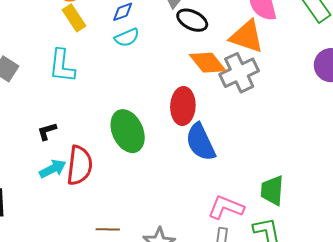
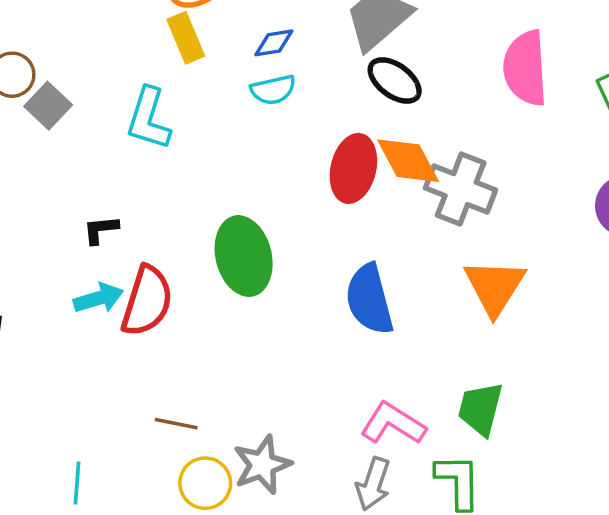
orange triangle: (247, 36) -> (495, 287), moved, turned 33
gray cross: (239, 73) -> (461, 189), turned 36
red ellipse: (183, 106) -> (353, 168), moved

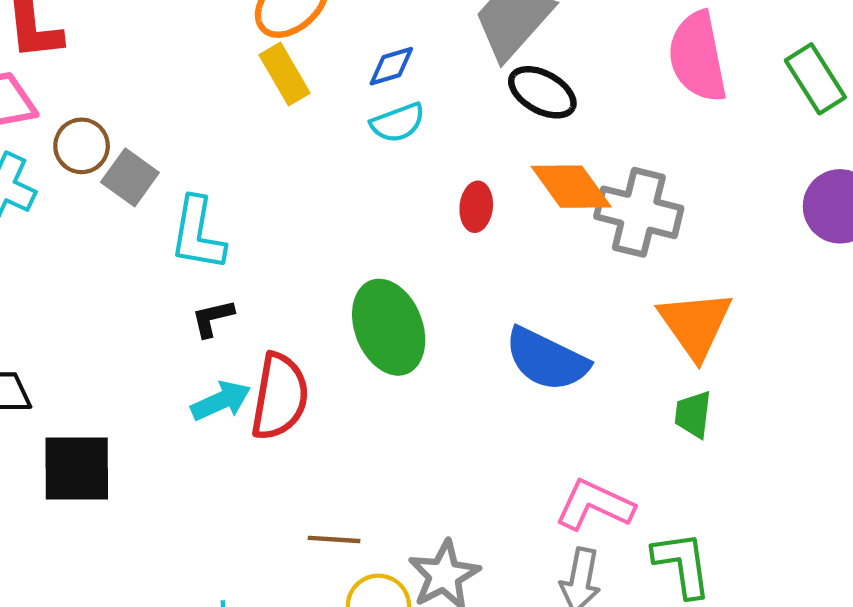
cyan L-shape: (149, 119) -> (198, 234), moved
red ellipse: (353, 168) -> (476, 207), moved, size x0.6
blue semicircle: (369, 299) -> (547, 359), turned -42
green trapezoid: (480, 409) -> (693, 414), moved, size x0.7

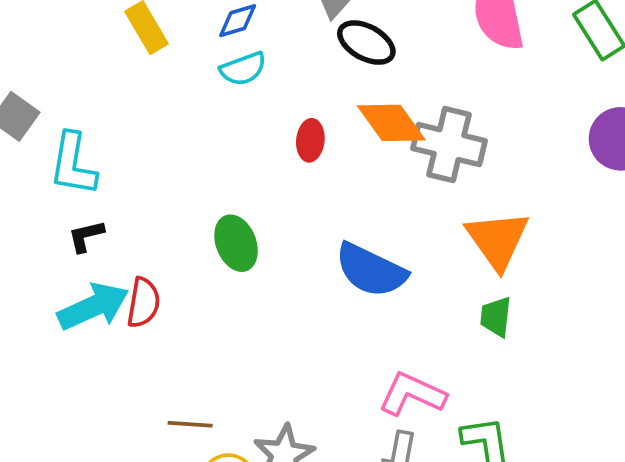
green ellipse: (389, 327) -> (236, 243), size x0.7
red semicircle: (280, 397) -> (143, 303), size x0.7
cyan arrow: (221, 401) -> (93, 306), size x1.4

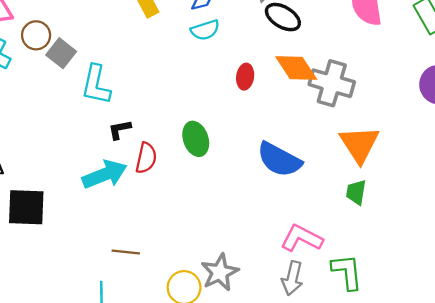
black L-shape: (86, 236) -> (120, 130), moved
red semicircle: (143, 303) -> (146, 158), moved
brown line: (190, 424) -> (126, 252), moved

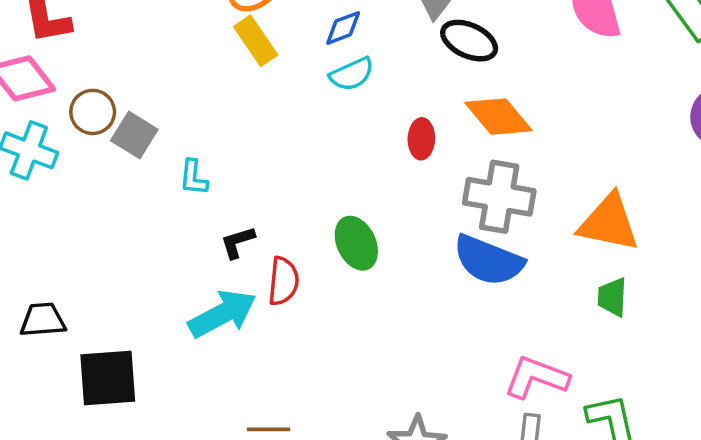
gray cross: (332, 83) -> (499, 197), moved
cyan L-shape: (96, 85) -> (193, 178), size x0.6
orange triangle: (359, 144) -> (609, 223), turned -39

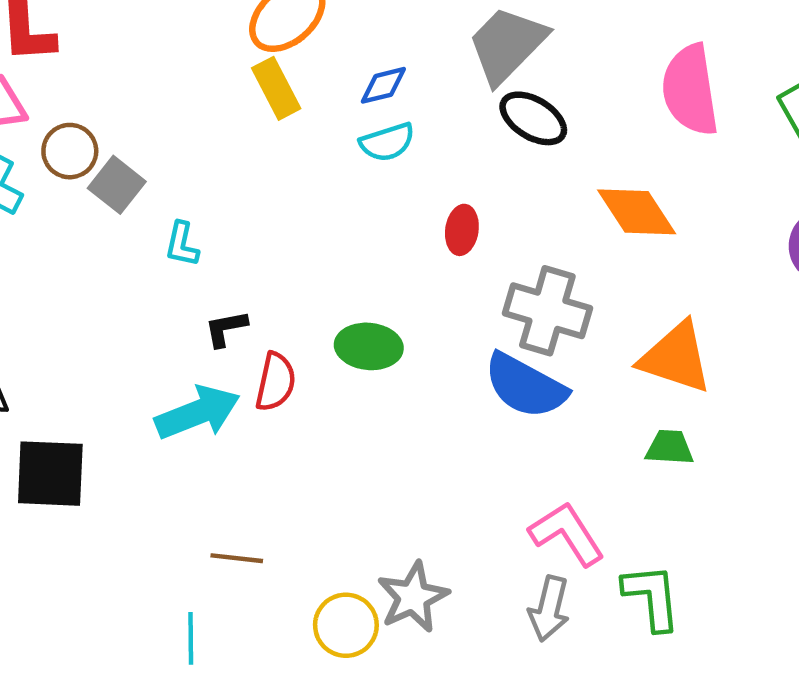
orange diamond: (498, 117) -> (637, 212), moved
green ellipse: (356, 243) -> (369, 346), turned -66
green trapezoid: (612, 297) -> (669, 448), turned 84
pink L-shape: (536, 377) -> (567, 534), turned 30

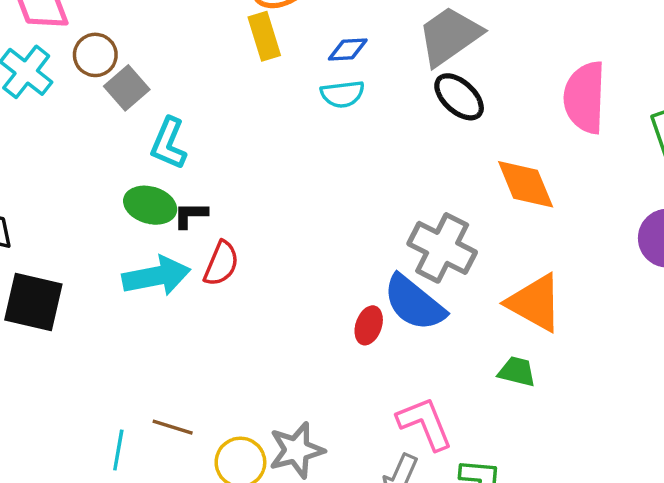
red ellipse: (462, 230) -> (369, 325), moved
cyan L-shape: (182, 244) -> (169, 143), size x1.4
green ellipse: (369, 346) -> (150, 205), moved
brown line: (237, 558) -> (173, 427), moved

